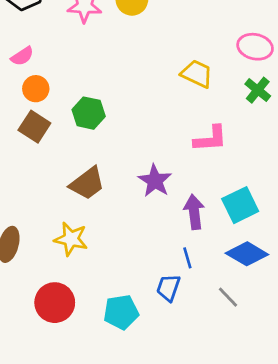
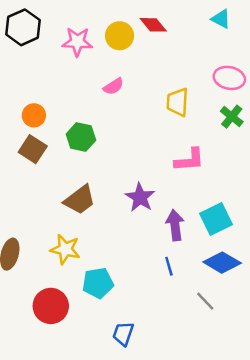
pink semicircle: (22, 56) -> (114, 86), moved
yellow trapezoid: (197, 74) -> (177, 102), turned -112
blue trapezoid: (168, 288) -> (123, 334), moved
cyan pentagon: (121, 312) -> (98, 283), moved

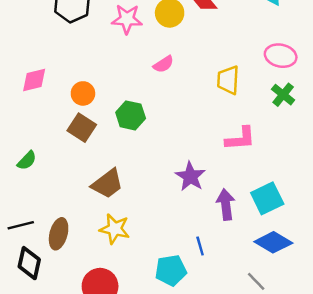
brown trapezoid: (80, 200) -> (107, 184), moved
blue line: (169, 266) -> (200, 246), moved
cyan pentagon: (98, 283) -> (171, 270), moved

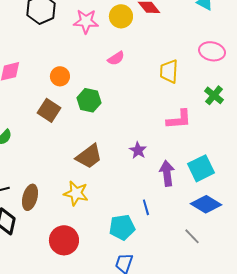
orange circle: (83, 93) -> (60, 76), moved
green cross: (283, 95) -> (214, 95), moved
purple star: (190, 176) -> (138, 150), size x0.7
brown trapezoid: (107, 184) -> (89, 156), moved

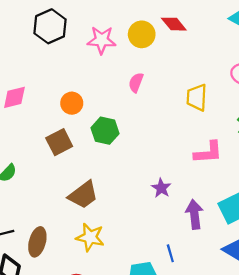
pink semicircle: (116, 58) -> (136, 83), turned 144
brown square: (49, 110) -> (59, 142), turned 30
brown trapezoid: (89, 156) -> (83, 195), moved

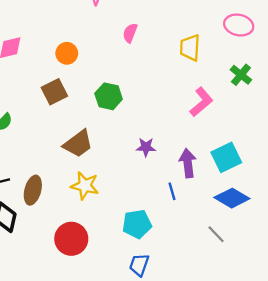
green hexagon: (105, 131) -> (109, 96), moved
pink L-shape: (208, 152) -> (201, 102), turned -36
purple star: (161, 188) -> (146, 147), moved, turned -30
blue line: (170, 253) -> (172, 191), moved

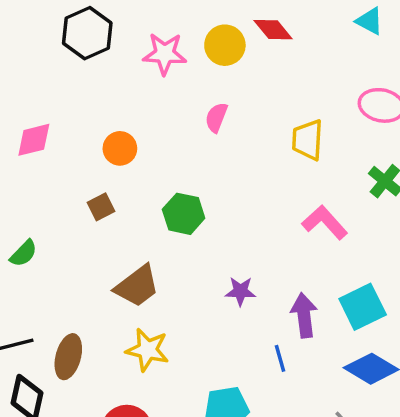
brown square: (54, 92) -> (101, 207), size x0.7
pink L-shape: (201, 102) -> (325, 222), turned -92

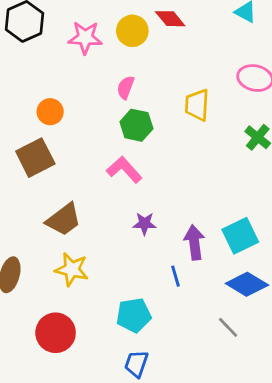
brown square: (101, 207) -> (35, 158), size x1.8
green hexagon: (184, 214) -> (136, 125), moved
pink L-shape: (325, 222) -> (124, 170), moved

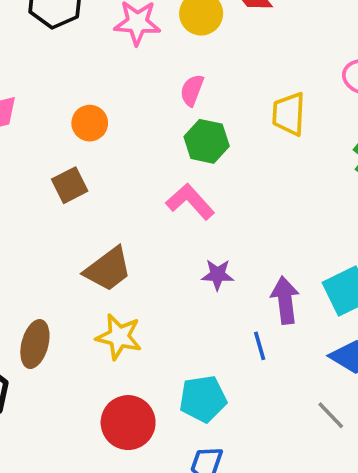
brown square: (35, 158) -> (70, 185), size x0.7
red circle: (56, 333) -> (128, 423), moved

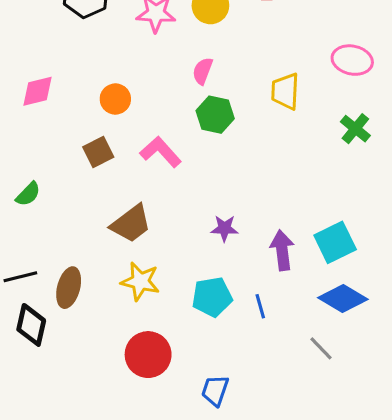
pink L-shape: (190, 202) -> (161, 152), moved
blue line: (260, 346) -> (260, 306), moved
cyan pentagon: (203, 399) -> (212, 297), moved

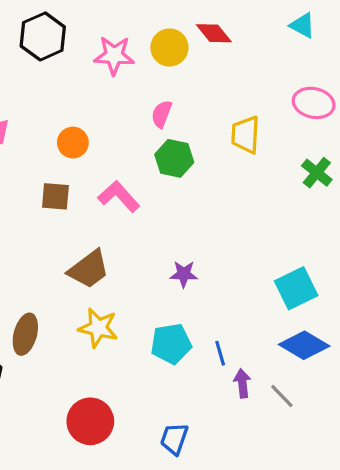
brown square: (98, 152) -> (55, 196), turned 32
purple arrow: (282, 250) -> (242, 383), moved, size x0.7
red circle: (148, 355) -> (90, 421), moved

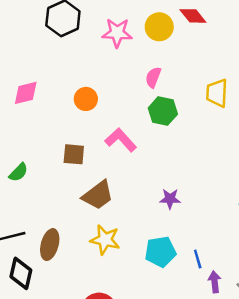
brown square: (55, 196) -> (74, 154), moved

